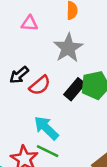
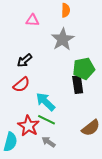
red semicircle: (40, 85) -> (21, 85), moved
black rectangle: (75, 89) -> (78, 85), moved, turned -48

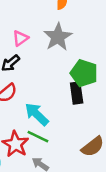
pink triangle: (32, 20) -> (20, 38), moved, turned -40
green pentagon: (84, 69) -> (84, 73), turned 30

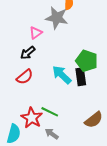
gray star: (58, 37) -> (57, 18), moved, turned -30
cyan arrow: (37, 114) -> (62, 75), moved

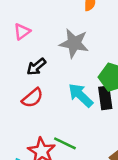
gray star: (57, 18) -> (74, 43), moved
pink triangle: (36, 33) -> (22, 32), moved

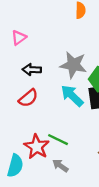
gray star: (74, 43) -> (73, 65), moved
black arrow: (36, 67) -> (32, 70), turned 42

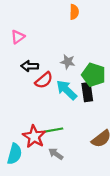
gray star: (73, 65) -> (68, 62), size x0.6
red semicircle: (28, 98) -> (44, 80), moved
green line: (58, 140) -> (54, 130), turned -36

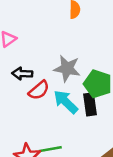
gray star: (68, 62) -> (67, 68), size x1.5

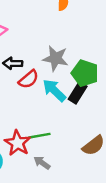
black rectangle: (90, 104) -> (78, 93), turned 40

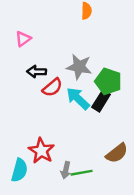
green line: (40, 136) -> (82, 173), moved
gray arrow: (42, 163) -> (66, 170), turned -112

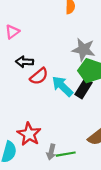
gray star: (79, 67) -> (83, 50), moved

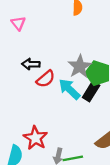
pink triangle: (12, 32) -> (18, 23), moved, turned -32
gray star: (83, 50) -> (80, 66), moved, turned 30

